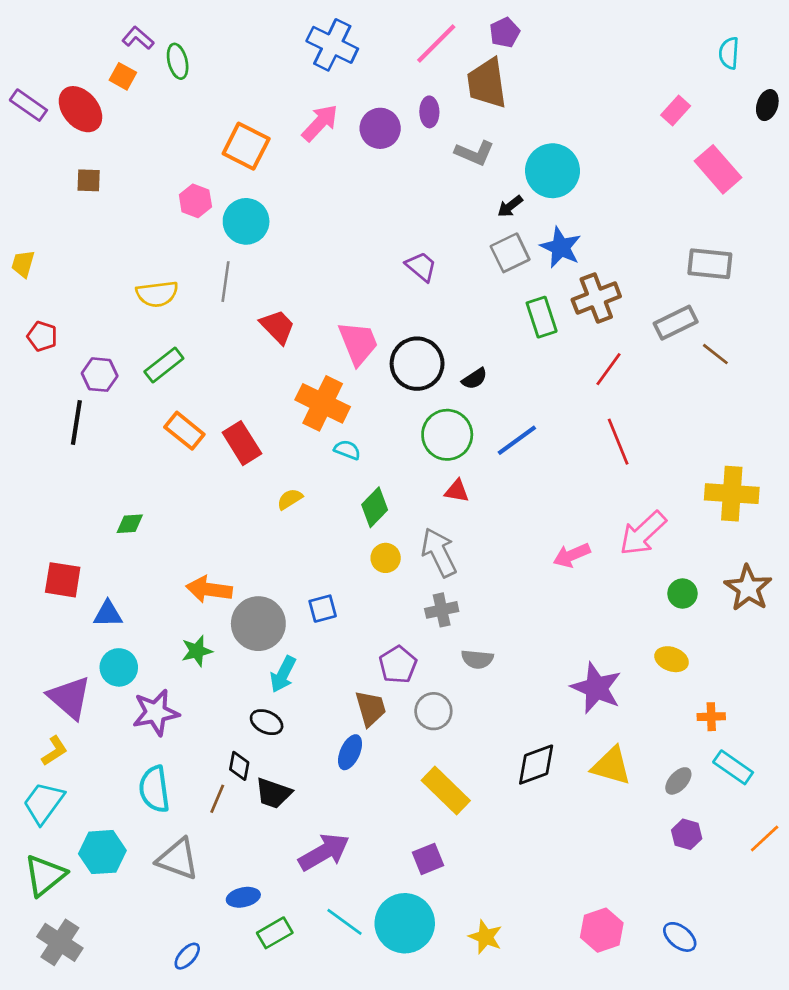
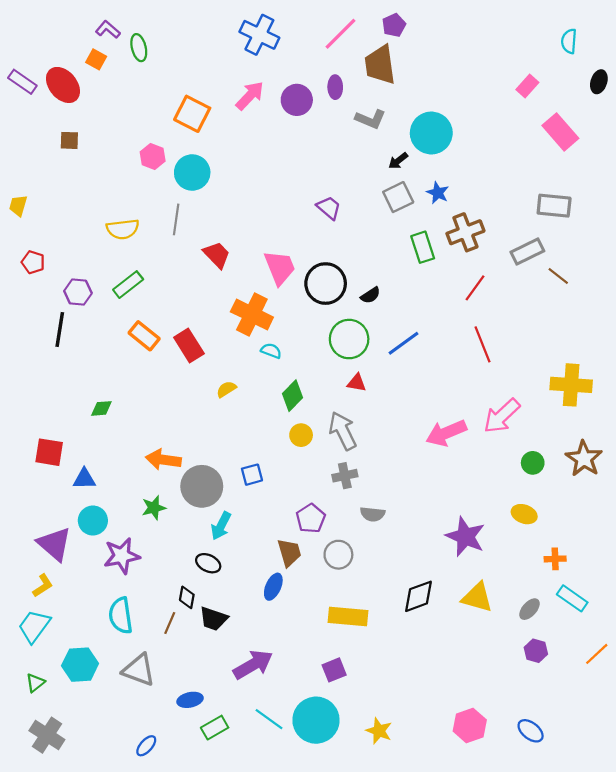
blue star: (561, 247) -> (438, 193), size x0.7
pink arrow: (572, 555) -> (446, 433), size x1.4
yellow rectangle: (446, 791) -> (348, 617), turned -39
green triangle: (45, 875) -> (35, 683), size x0.6

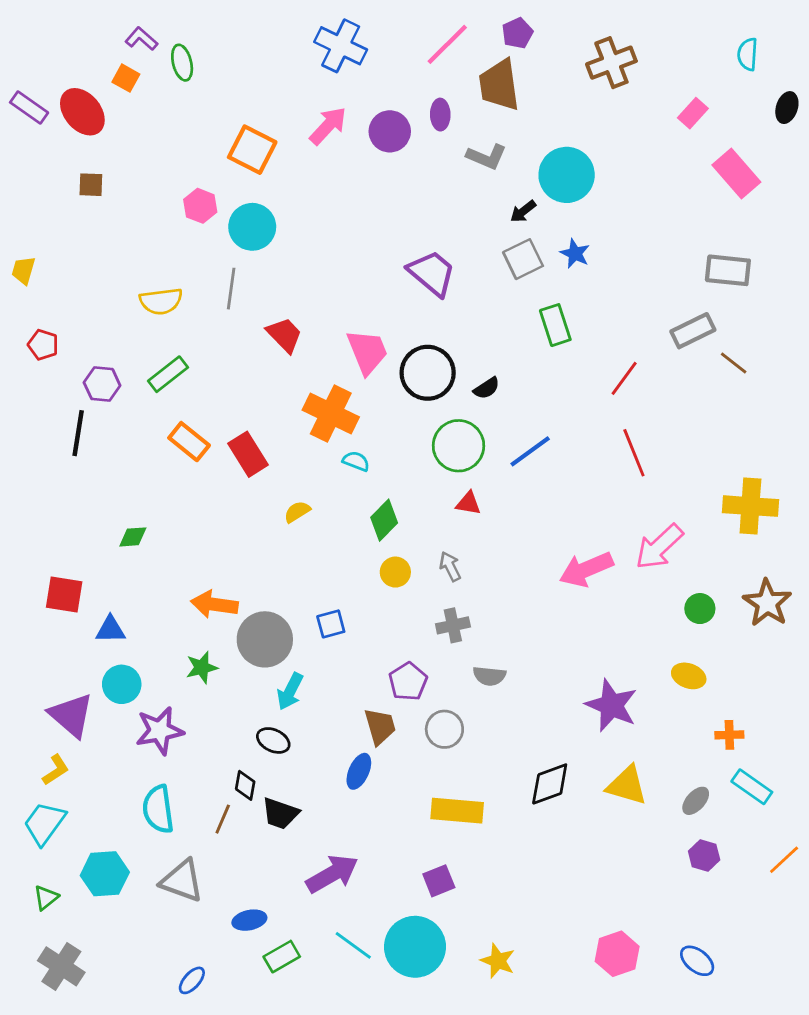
purple trapezoid: (329, 208) -> (432, 273), size x1.5
brown cross: (465, 232) -> (611, 63), moved
gray arrow: (343, 431) -> (450, 566), size x0.6

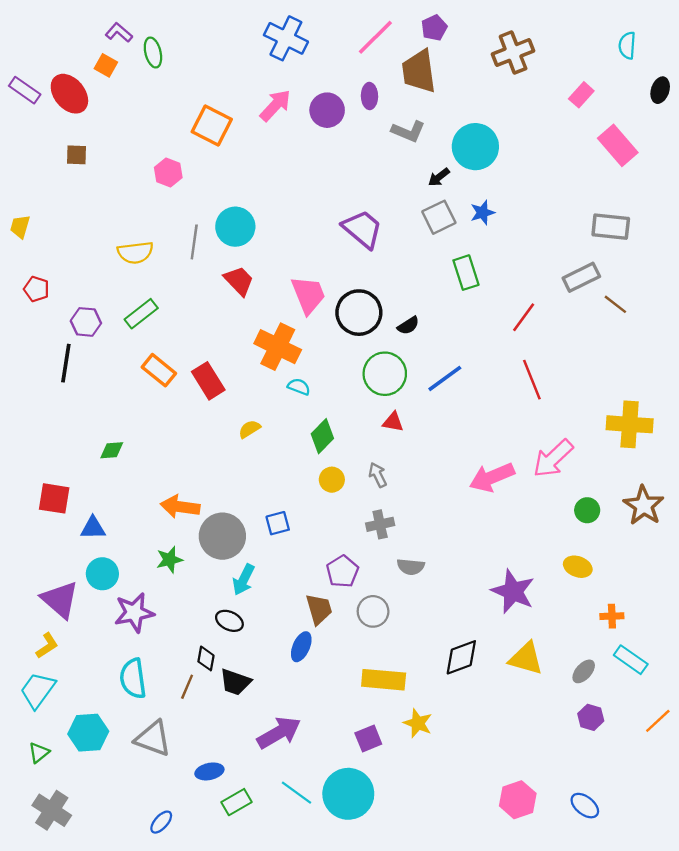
cyan circle: (252, 227) -> (235, 227), moved
blue star: (575, 253) -> (482, 213), turned 30
yellow star: (498, 961) -> (418, 723), moved

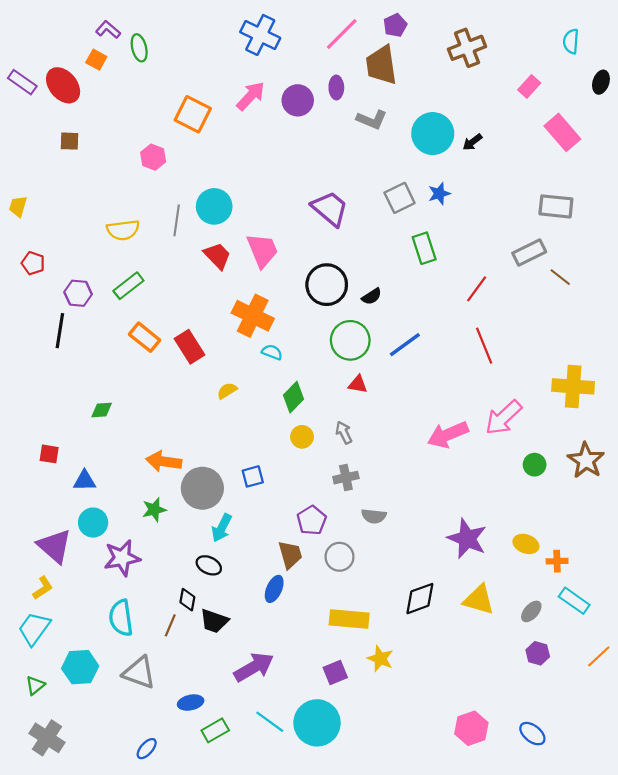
black arrow: (439, 177) -> (472, 142), moved
pink trapezoid: (308, 295) -> (262, 250), moved
red square: (54, 498) -> (49, 454), size x0.7
yellow ellipse: (578, 567) -> (526, 544), moved

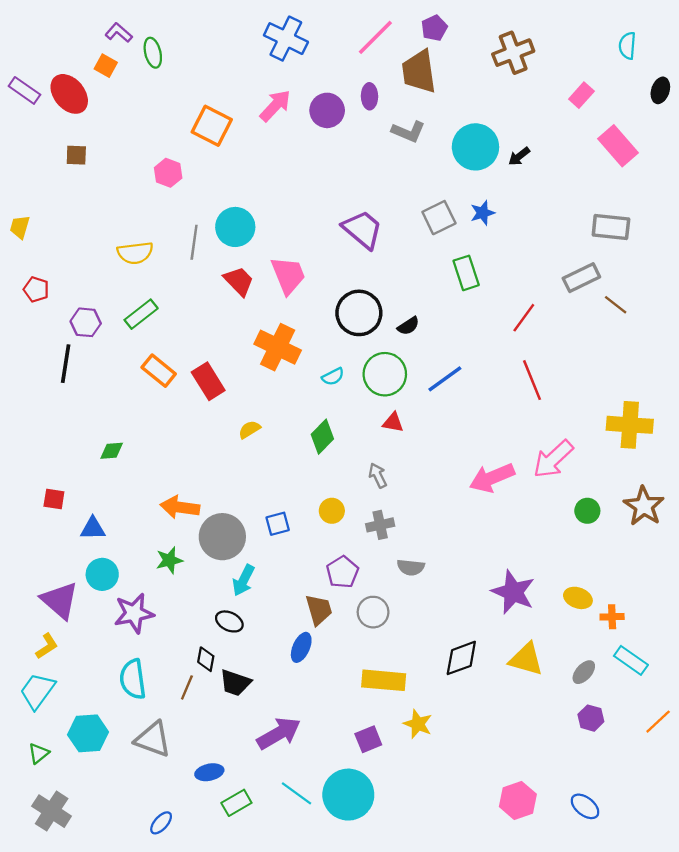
cyan semicircle: (272, 352) -> (333, 377), moved, turned 132
yellow circle: (302, 437) -> (332, 511), moved

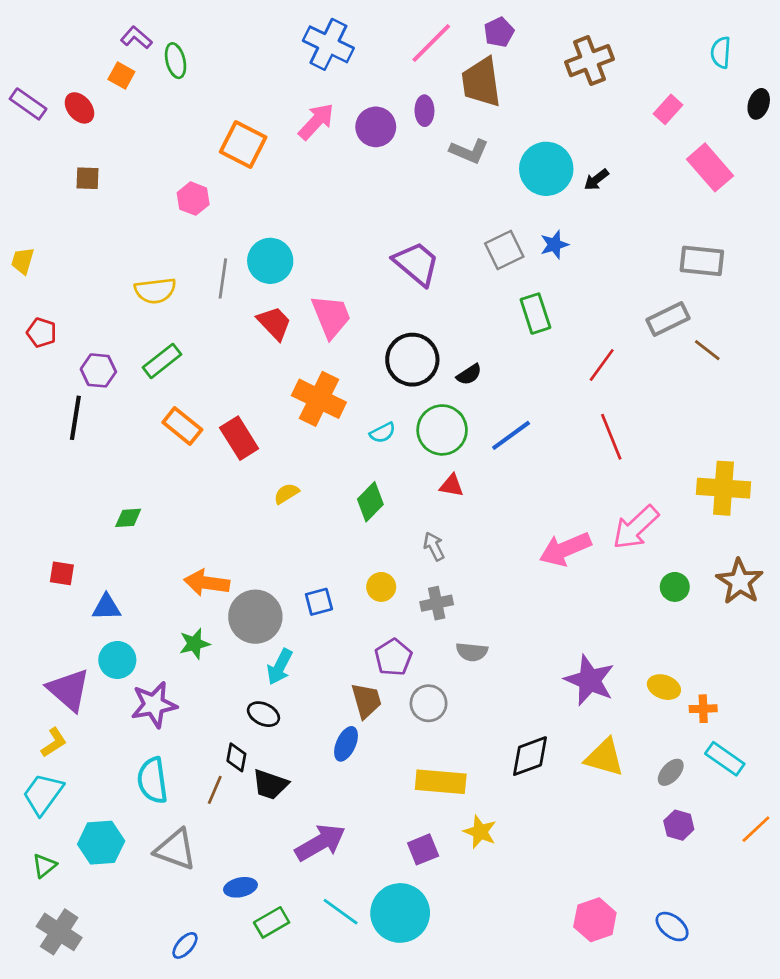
red ellipse: (69, 94) -> (79, 108), size x0.7

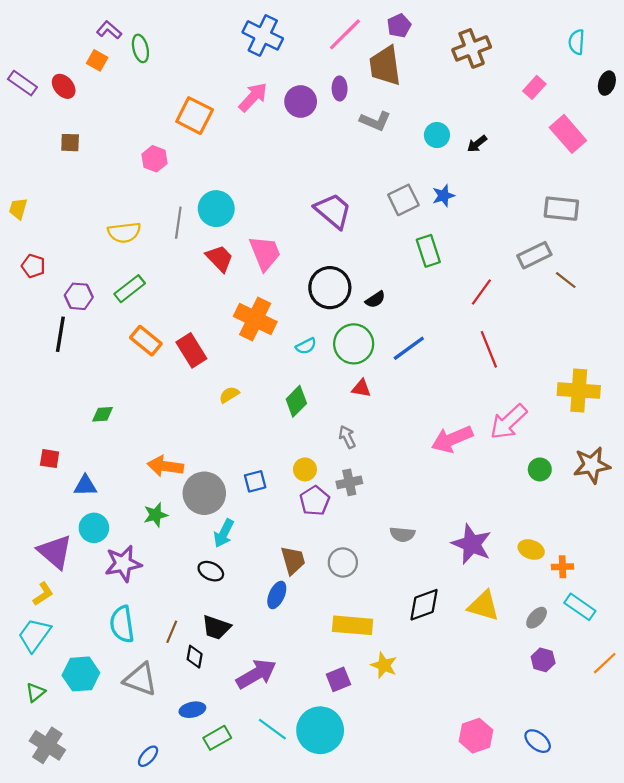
cyan circle: (546, 169) -> (437, 135), size x0.6
brown star: (740, 582) -> (592, 465), turned 30
gray semicircle: (472, 652) -> (402, 534), moved
purple pentagon: (393, 657) -> (315, 501), moved
black diamond: (236, 757) -> (195, 657), moved

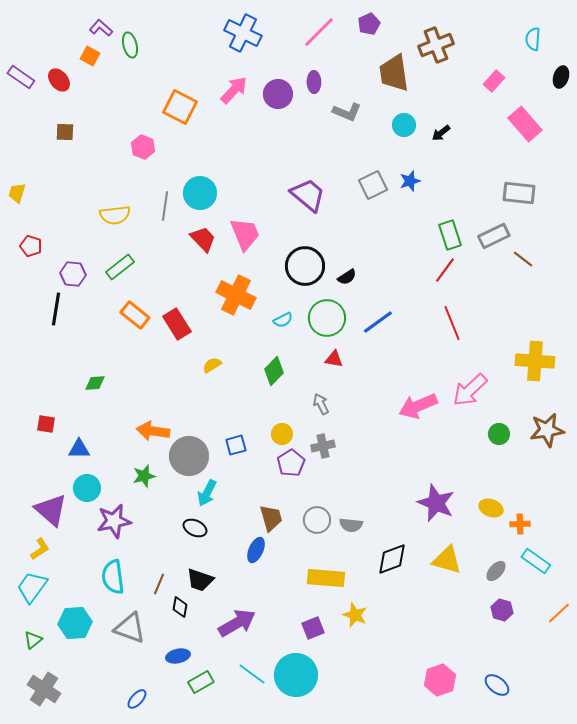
brown trapezoid: (385, 66) -> (394, 73), moved
green rectangle: (428, 251) -> (450, 235), moved
gray semicircle: (402, 534) -> (351, 525), moved

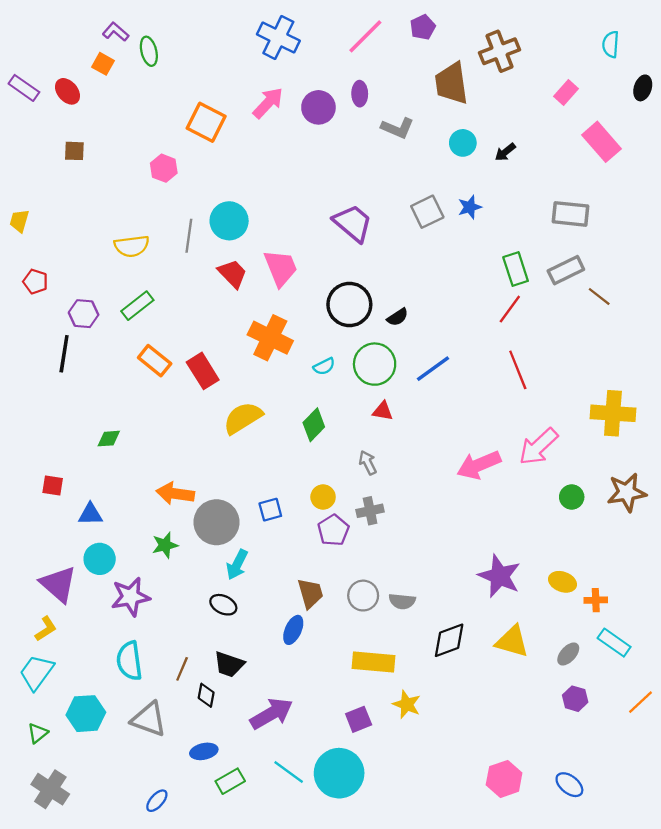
gray rectangle: (519, 193) -> (571, 214), moved
yellow semicircle: (212, 365) -> (243, 418), size x1.8

